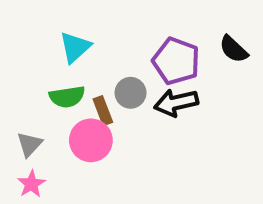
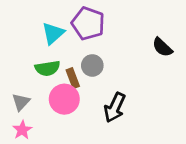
black semicircle: (234, 49) -> (162, 47), moved
purple pentagon: (176, 61) -> (88, 23), moved
black arrow: (176, 103) -> (115, 108), moved, turned -52

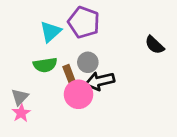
pink circle: (64, 99) -> (78, 94), moved
black arrow: (115, 108) -> (100, 81), moved, turned 52
pink star: (22, 130) -> (21, 113), moved

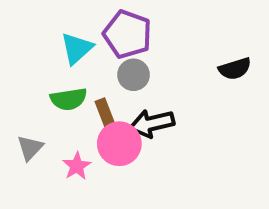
black semicircle: (155, 45) -> (235, 69), turned -60
gray circle: (88, 62) -> (133, 75), moved
pink star: (21, 113) -> (77, 166), moved

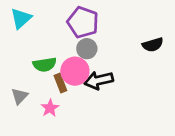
cyan triangle: (77, 48) -> (21, 18), moved
brown rectangle: (105, 113) -> (60, 83), moved
pink circle: (119, 144) -> (75, 71), moved

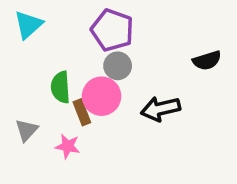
green semicircle: (45, 65) -> (60, 87), turned 95
black arrow: (99, 80) -> (160, 109), moved
pink star: (50, 108) -> (68, 146), turned -30

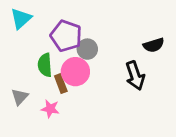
purple pentagon: (112, 30) -> (66, 36), moved
black arrow: (160, 109) -> (135, 76), moved, turned -96

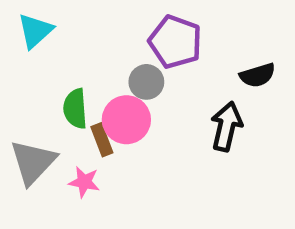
purple pentagon: (66, 36) -> (175, 42), moved
black arrow: (135, 76) -> (226, 126), turned -148
gray triangle: (20, 97) -> (33, 162), size x1.6

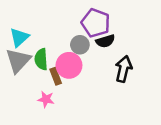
cyan triangle: (35, 31) -> (19, 37), moved
black semicircle: (258, 75) -> (105, 41), moved
gray triangle: (33, 162) -> (18, 60), moved

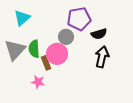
purple pentagon: (96, 23) -> (79, 19), turned -30
cyan triangle: (19, 37) -> (22, 18), moved
black semicircle: (105, 41) -> (99, 34), moved

